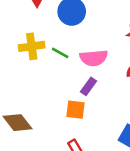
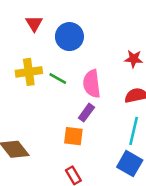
pink semicircle: (94, 58) -> (92, 84), turned 88

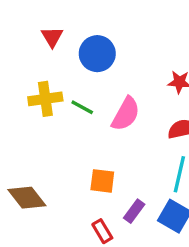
pink semicircle: (92, 84) -> (126, 114), turned -144
purple rectangle: (86, 113) -> (134, 211), moved

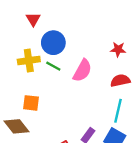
blue circle: (97, 54) -> (53, 43), moved
orange square: (102, 181) -> (31, 103), moved

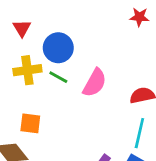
red triangle: (33, 19) -> (22, 28), moved
red star: (118, 49) -> (139, 17), moved

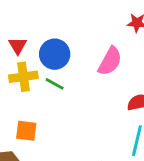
red triangle: (22, 28) -> (18, 46), moved
pink semicircle: (95, 83) -> (110, 61), moved

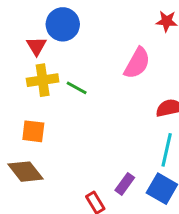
blue circle: (55, 54) -> (63, 24), moved
orange square: (26, 131) -> (33, 131), moved

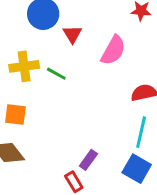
red triangle: (36, 46) -> (72, 34), moved
purple rectangle: (125, 184) -> (88, 160), moved

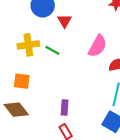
pink semicircle: (113, 50) -> (97, 46), moved
purple rectangle: (88, 160) -> (65, 107), moved, turned -32

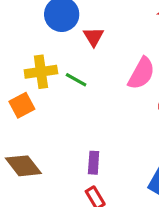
orange square: (22, 81) -> (22, 105), moved, turned -35

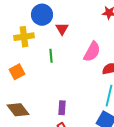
yellow cross: (41, 72) -> (24, 37), moved
green line: (76, 80) -> (51, 56), turned 56

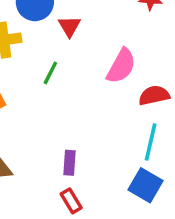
green line: (51, 56) -> (50, 73), turned 32

